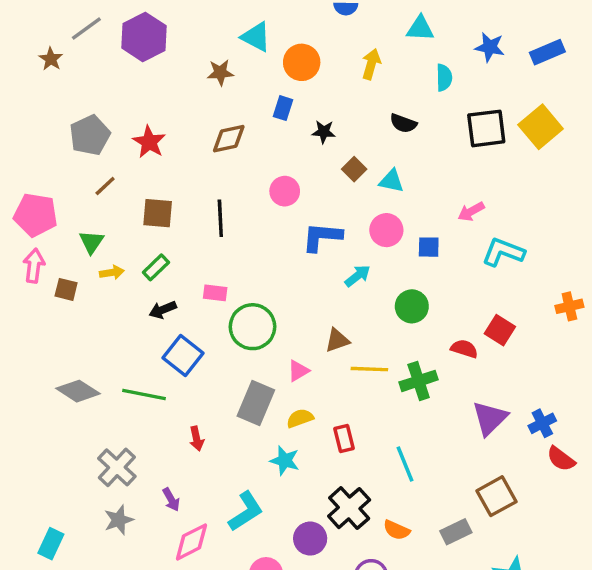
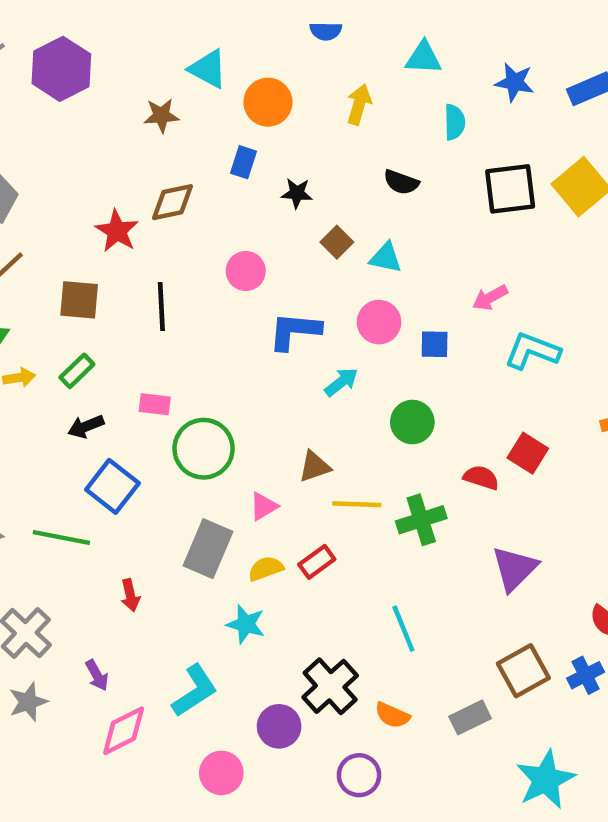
red star: (149, 142) -> (117, 231), moved
blue cross: (542, 423) -> (586, 675), moved
red rectangle: (344, 439) -> (317, 562), moved, turned 68

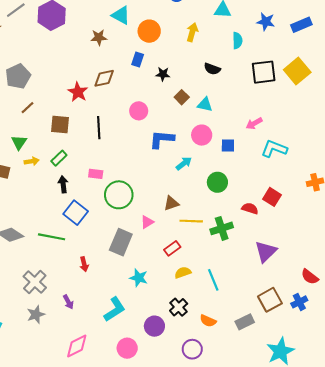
black arrow: (86, 426) -> (63, 184), turned 105
yellow semicircle: (266, 569) -> (183, 273), moved
black cross: (330, 686) -> (179, 307), size x0.7
pink diamond: (124, 731) -> (77, 346), moved

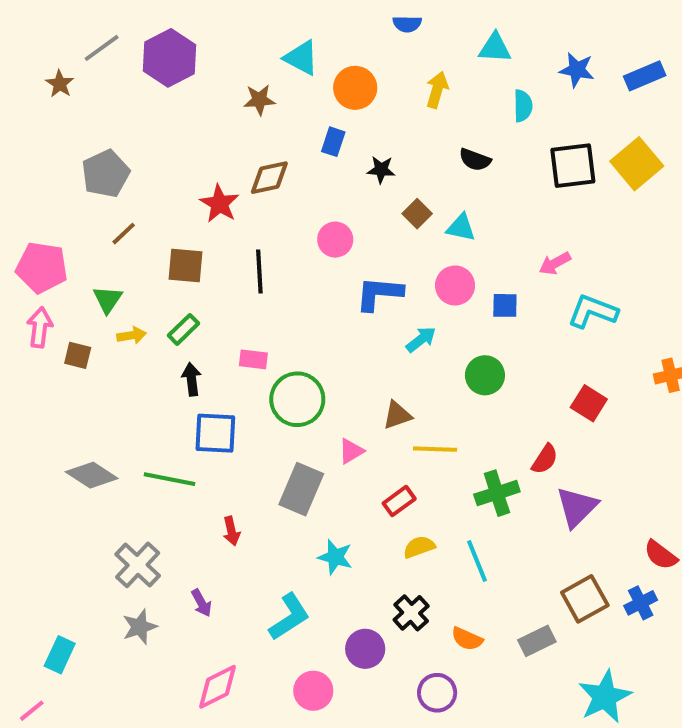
red semicircle: (250, 208) -> (545, 459), moved, turned 105
blue square: (76, 213) -> (215, 433), turned -35
green cross: (222, 228) -> (497, 493), moved

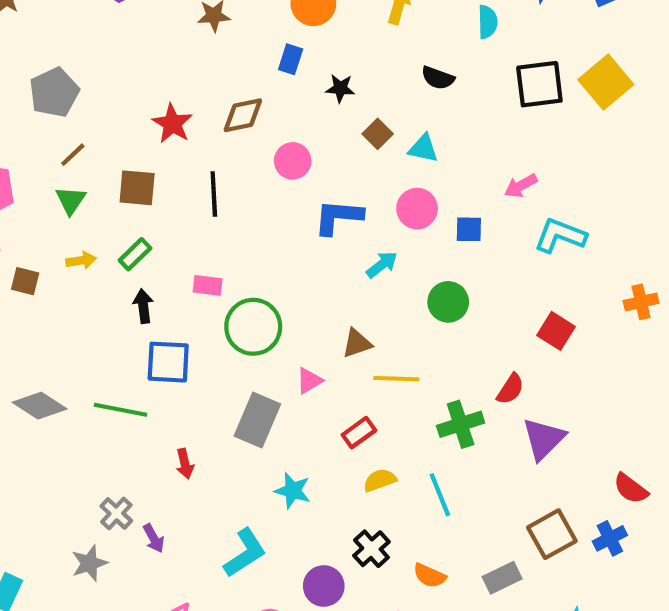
brown diamond: (269, 178) -> (243, 115), moved
green triangle: (108, 299) -> (71, 200), moved
gray cross: (138, 565) -> (116, 513), moved, size x0.7

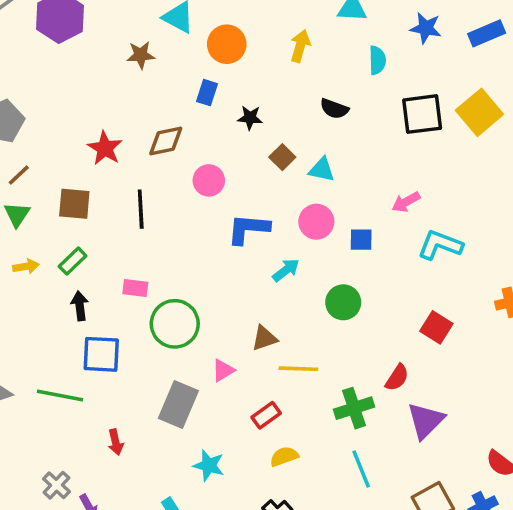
cyan line: (440, 495) -> (361, 469), moved

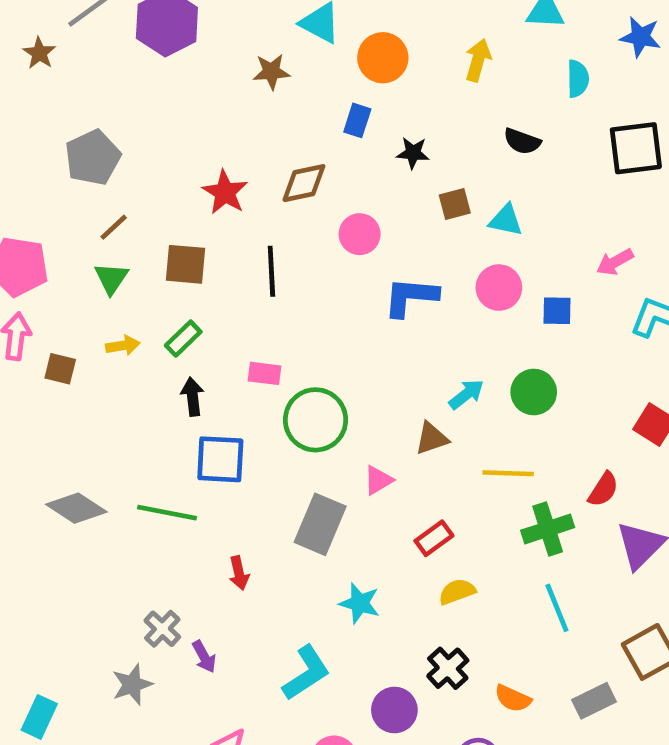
brown square: (282, 157) -> (455, 204), turned 30
cyan arrow: (286, 270) -> (466, 394), moved
yellow line: (298, 369) -> (508, 473), moved

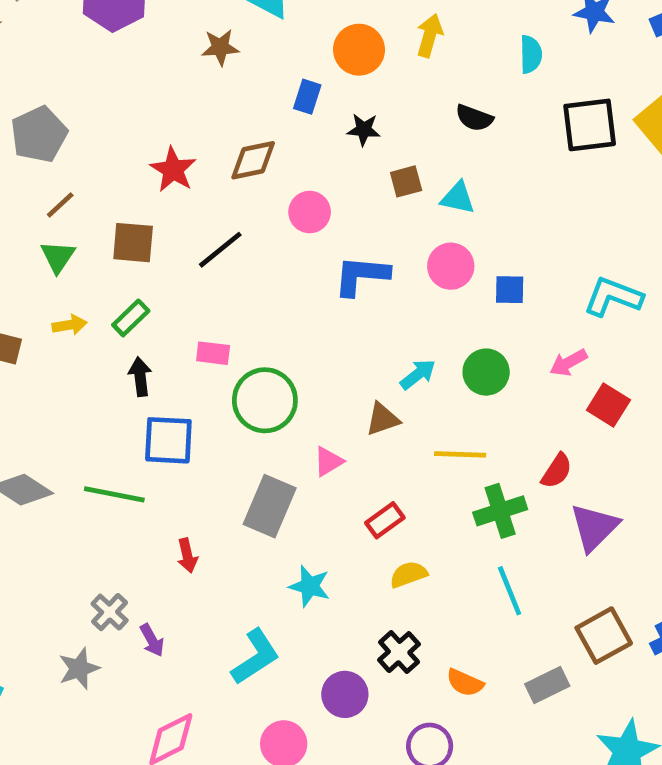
orange circle: (383, 58) -> (359, 50), moved
pink arrow: (615, 262) -> (568, 363), moved
black line: (271, 271) -> (220, 250), turned 54

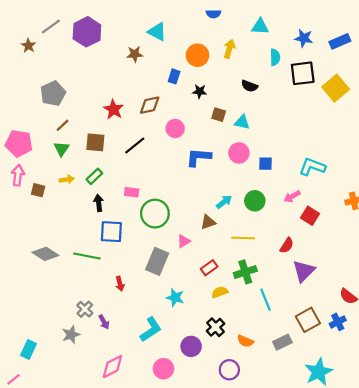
black square: (590, 125) -> (303, 73), moved
brown square: (406, 181) -> (219, 115), turned 32
green cross: (500, 511) -> (245, 272), moved

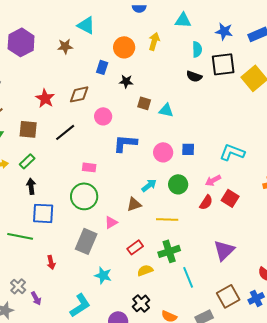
purple hexagon: (87, 32) -> (21, 42), moved
black semicircle: (250, 86) -> (194, 76), moved
pink circle: (239, 153) -> (163, 152), moved
pink rectangle: (132, 192) -> (89, 167), moved
red semicircle: (287, 245) -> (206, 202), moved

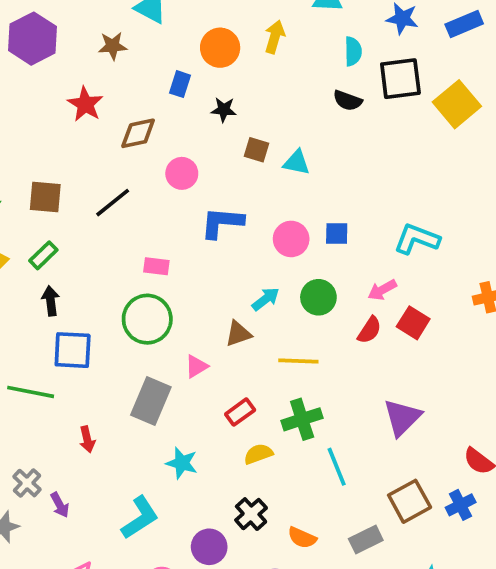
red star: (45, 98) -> (85, 104), moved

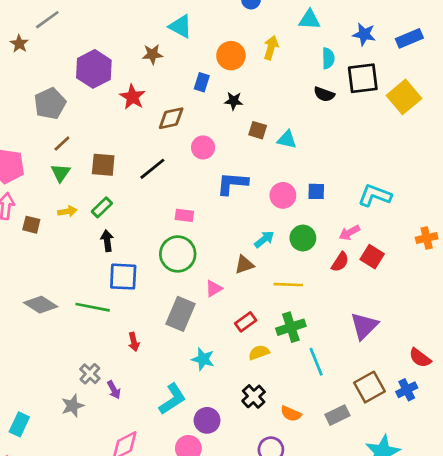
purple hexagon: (32, 39) -> (94, 69), moved
purple circle: (209, 547) -> (207, 420), moved

